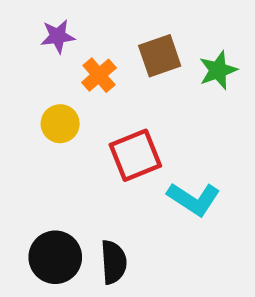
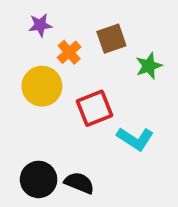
green star: (218, 70) -> (149, 66), moved
yellow circle: (60, 124) -> (42, 86), size x1.5
black semicircle: (114, 262) -> (79, 183), turned -64

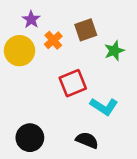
purple star: (40, 25) -> (31, 19), turned -30
yellow circle: (42, 86) -> (19, 51), moved
black semicircle: (79, 183) -> (87, 140), moved

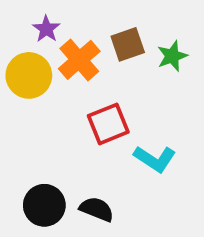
orange cross: (53, 40) -> (79, 60), size x1.5
green star: (114, 51) -> (172, 56), moved
black semicircle: (87, 140) -> (97, 209), moved

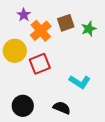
yellow circle: (29, 75) -> (15, 51), moved
red square: (108, 124) -> (40, 64), moved
black semicircle: (97, 209) -> (62, 108), moved

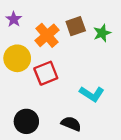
purple star: (24, 15) -> (14, 19), moved

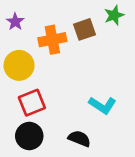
green star: (102, 33) -> (114, 15), moved
orange cross: (47, 35) -> (52, 40), turned 30
red square: (46, 73) -> (32, 103), moved

